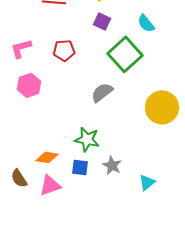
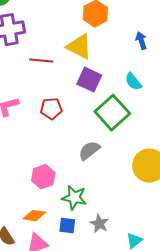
purple square: (102, 21) -> (89, 80), size x1.4
pink hexagon: (29, 85) -> (43, 177), moved

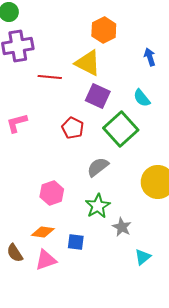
red pentagon: (51, 109) -> (73, 128), moved, turned 30
green star: (74, 198) -> (98, 206), moved, turned 30
gray star: (99, 224) -> (122, 227), moved

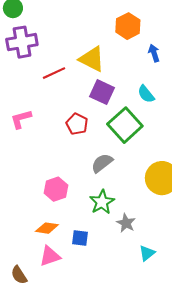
orange hexagon: (104, 30) -> (128, 26), moved
red line: (50, 77) -> (54, 73), turned -30
brown semicircle: (15, 253) -> (19, 275), moved

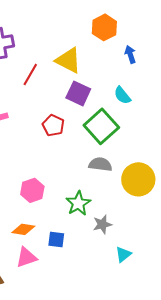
red line: (54, 73) -> (30, 74), turned -35
gray semicircle: (102, 163) -> (100, 164), moved, turned 45
gray star: (126, 223) -> (102, 224), turned 30

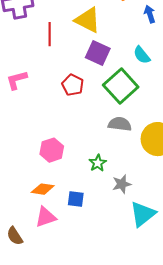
red line: (30, 74) -> (50, 34), turned -30
green star: (78, 203) -> (98, 163), size x0.7
cyan triangle: (123, 254) -> (143, 214), size x1.6

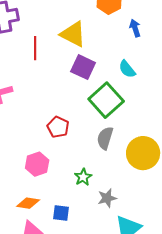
red pentagon: (73, 85) -> (58, 127), moved
gray semicircle: (120, 124) -> (105, 138), turned -80

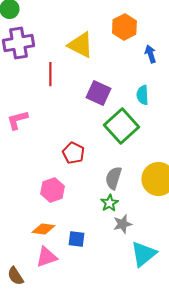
yellow triangle: (73, 34) -> (80, 45), moved
cyan semicircle: (127, 69) -> (142, 95), turned 36
gray semicircle: (105, 138) -> (113, 178), moved
green star: (83, 177) -> (109, 203), moved

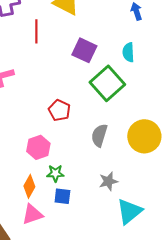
green star: (109, 203) -> (55, 173), moved, turned 30
orange diamond: (43, 229) -> (29, 186), turned -70

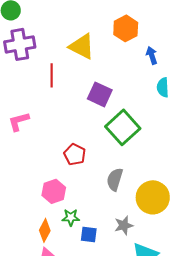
cyan semicircle: (128, 52) -> (163, 87), moved
yellow circle: (144, 136) -> (153, 197), moved
blue square: (62, 196) -> (89, 234), moved

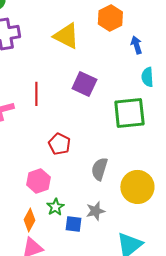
red line: (52, 75) -> (36, 94), moved
green square: (123, 127) -> (129, 113), moved, turned 36
green star: (71, 217) -> (55, 207), turned -30
gray star: (124, 225) -> (95, 211), moved

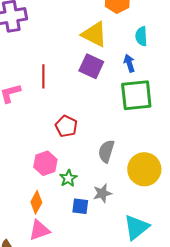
yellow triangle: (66, 36) -> (94, 34), moved
blue arrow: (136, 45) -> (129, 63), moved
cyan semicircle: (147, 77) -> (141, 36), moved
green star: (55, 207) -> (68, 178), moved

